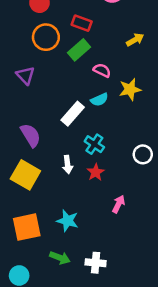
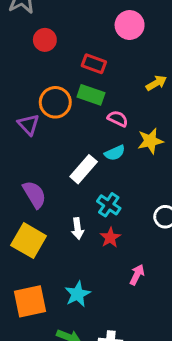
orange circle: (46, 37) -> (55, 102), moved
green rectangle: (79, 50) -> (91, 95), turned 60
cyan star: (68, 221) -> (78, 294), turned 30

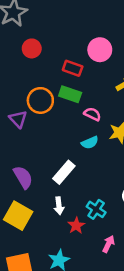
pink circle: (130, 25) -> (100, 50), moved
white rectangle: (84, 169) -> (64, 172), moved
cyan cross: (109, 205) -> (96, 209), moved
red star: (110, 238) -> (76, 226), moved

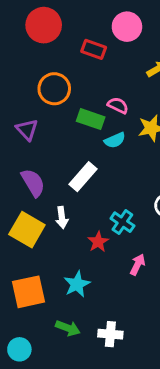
red circle: (32, 48) -> (44, 25), size x1.5
green rectangle: (70, 94) -> (91, 119), moved
purple triangle: (18, 119) -> (27, 130), moved
white arrow: (59, 206) -> (62, 218), moved

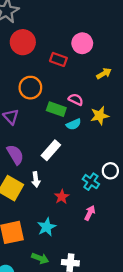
cyan cross: (122, 222) -> (91, 182), moved

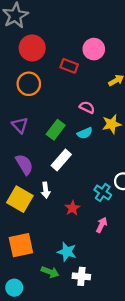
orange circle: (30, 88) -> (29, 84), moved
green rectangle: (56, 109) -> (56, 130), moved, turned -72
cyan star: (47, 227) -> (67, 252), moved, turned -30

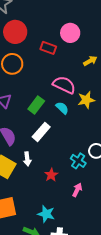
pink semicircle: (87, 107) -> (64, 85), size x1.6
cyan semicircle: (85, 133) -> (62, 108), turned -112

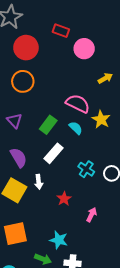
red rectangle: (48, 48) -> (61, 31), moved
yellow star: (86, 100) -> (101, 119), turned -30
cyan cross: (78, 161) -> (86, 169), moved

